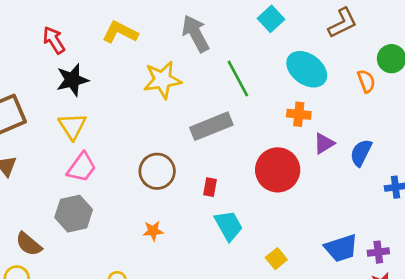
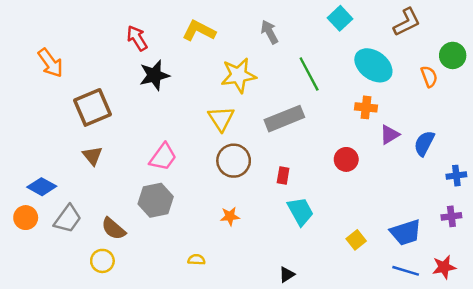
gray arrow: (196, 34) -> (269, 32), size x0.7
yellow triangle: (72, 126) -> (221, 119), moved
red circle: (278, 170) -> (346, 159), size x0.6
purple cross: (378, 252) -> (451, 216), moved
yellow square: (276, 259) -> (356, 240), moved

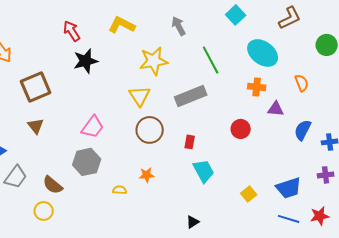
orange semicircle: (429, 76) -> (302, 83), moved
purple triangle: (390, 135) -> (276, 109), turned 36
blue semicircle: (424, 143) -> (303, 130), moved
yellow semicircle: (196, 260) -> (120, 190), moved

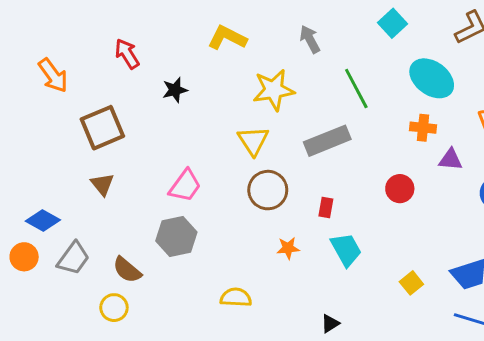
red arrow: (72, 31) -> (127, 54), moved
black star: (86, 61) -> (175, 90), size x0.7
orange star: (147, 175) -> (288, 248), moved
yellow semicircle: (120, 190) -> (236, 297), moved, size x1.5

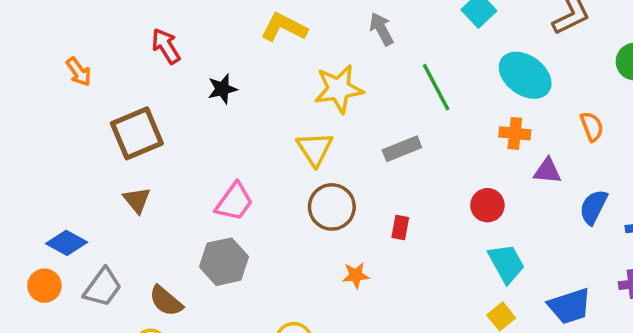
orange arrow: (53, 75) -> (79, 72), size x0.7
gray rectangle: (327, 141) -> (402, 149), size x0.7
cyan trapezoid: (346, 250) -> (506, 263), moved

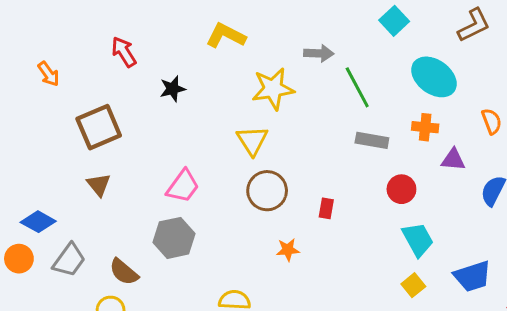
gray arrow: (381, 29) -> (319, 53), moved, turned 120
gray rectangle: (402, 149) -> (372, 140), moved, turned 32

